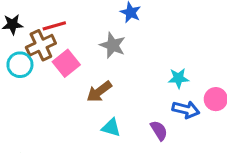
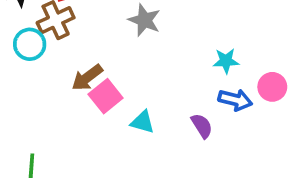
pink square: (66, 63) -> (106, 96), moved
brown arrow: (99, 92) -> (87, 78), moved

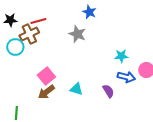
brown arrow: (87, 78) -> (46, 92), moved
pink square: (106, 96) -> (46, 76), moved

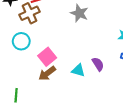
cyan circle: (15, 47) -> (21, 41), moved
purple semicircle: (108, 91) -> (98, 64), moved

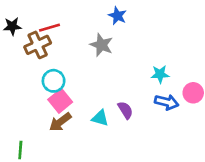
cyan circle: (21, 41) -> (54, 81), moved

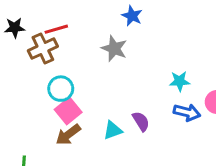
cyan triangle: (100, 118) -> (113, 130), turned -36

